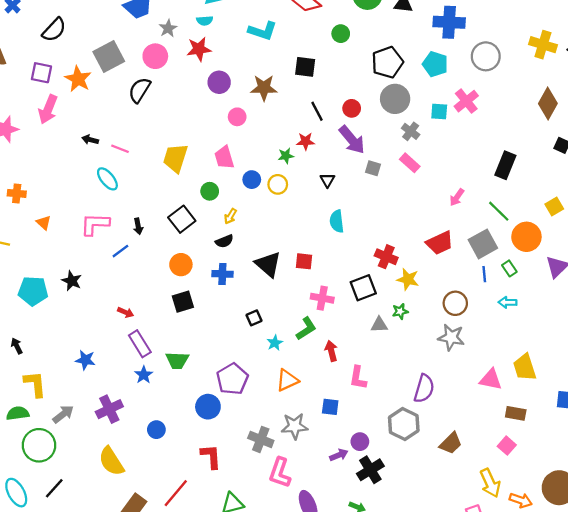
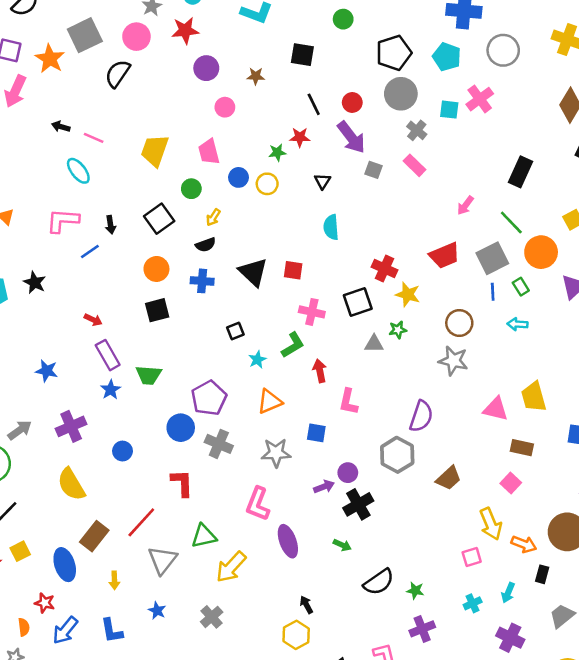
brown star: (264, 88) -> (256, 76), size x0.6
gray cross: (261, 439) -> (219, 444), moved

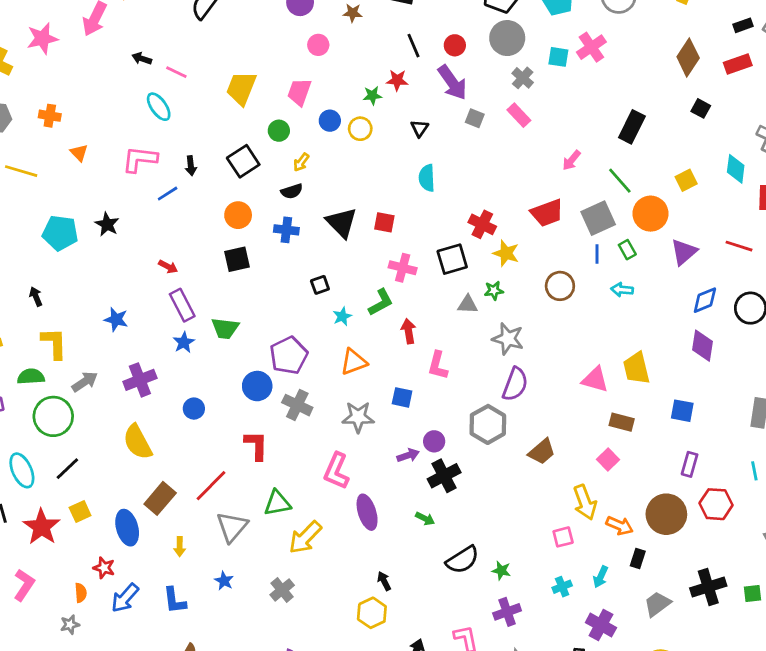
pink trapezoid: (209, 152) -> (299, 92), turned 32
gray star: (453, 361) -> (508, 339), moved

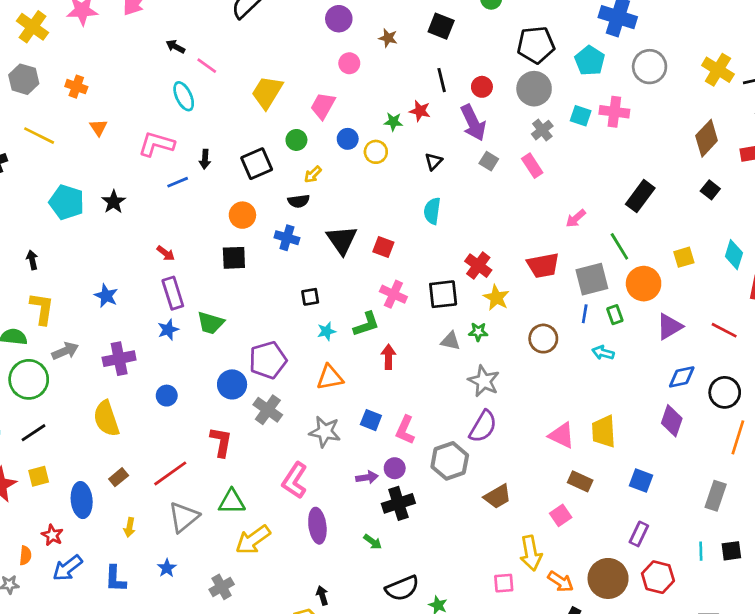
pink cross: (591, 47) -> (614, 112), turned 32
pink L-shape: (438, 365) -> (405, 430), moved
brown rectangle: (160, 498) -> (119, 477), size x0.6

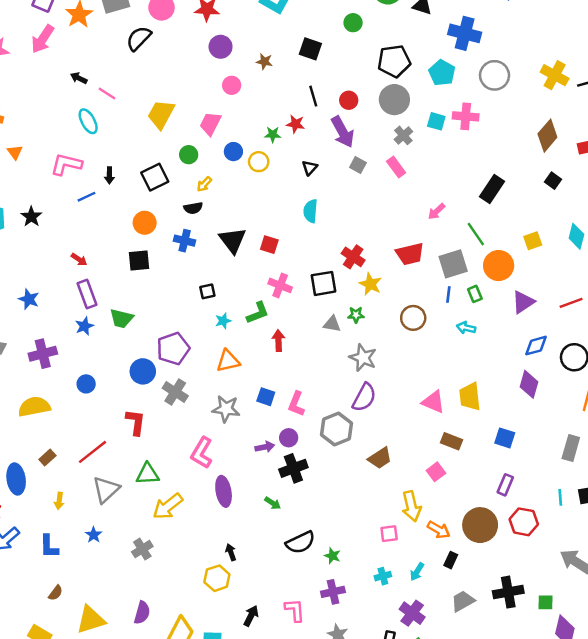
red line: (724, 330) -> (571, 303), turned -45
yellow semicircle: (106, 419) -> (34, 407), turned 100

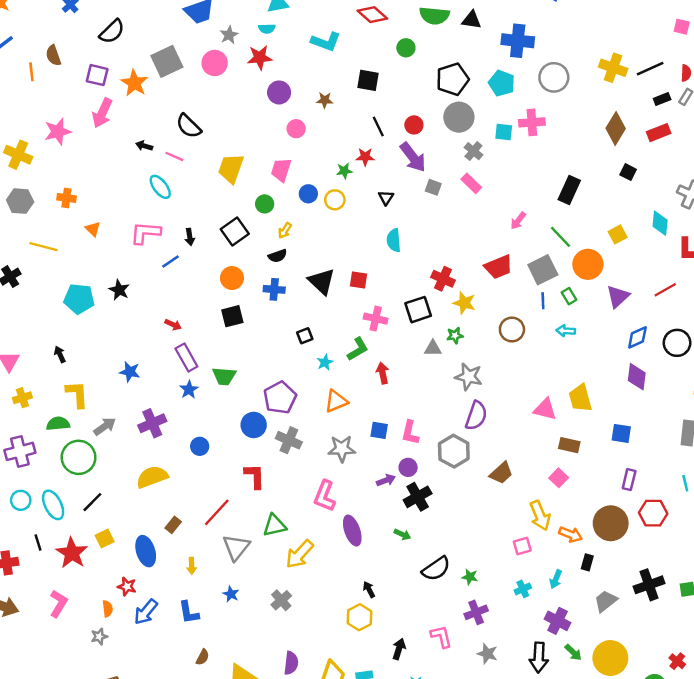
black semicircle: (139, 38) -> (189, 126), moved, turned -80

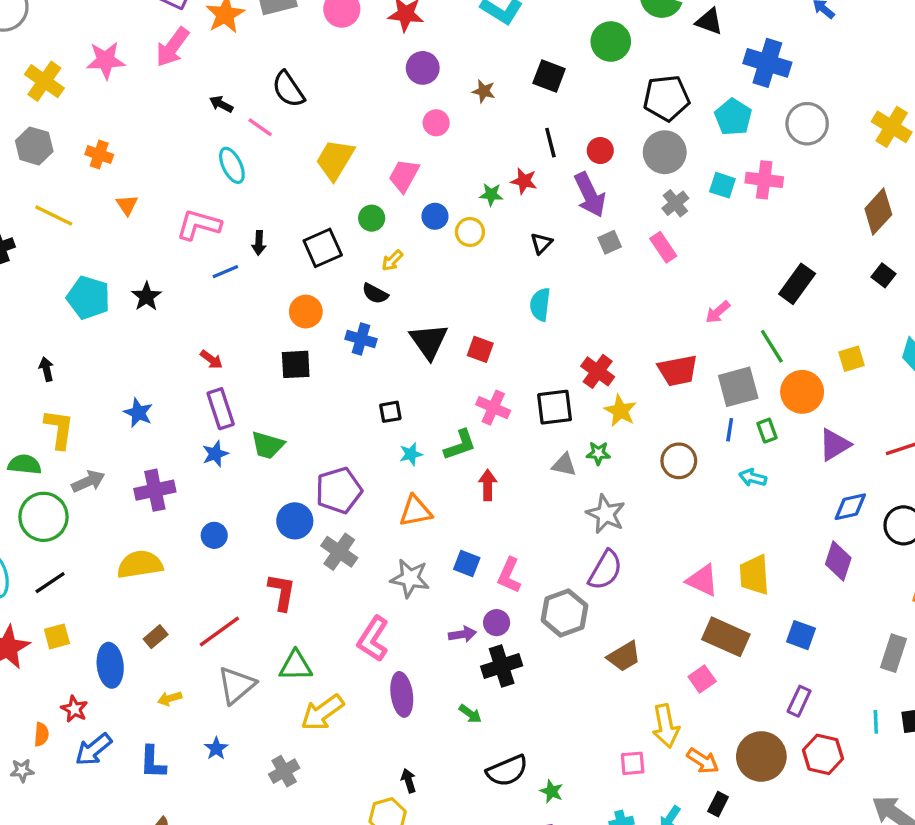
green circle: (406, 48) -> (611, 42), size x1.5
gray square: (433, 187) -> (610, 242), turned 35
black semicircle: (278, 256) -> (375, 294), turned 36
brown rectangle: (569, 445) -> (726, 637), size x1.5
yellow arrow: (192, 566) -> (170, 699), turned 63

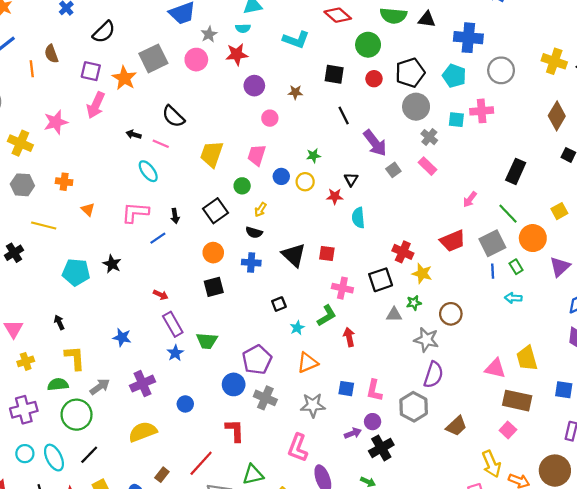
red circle: (600, 151) -> (374, 79), moved
red star: (524, 181) -> (335, 196), moved
brown circle: (679, 461) -> (451, 314), moved

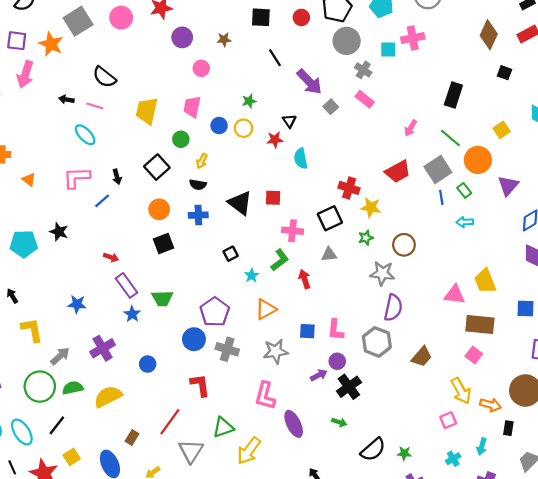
gray triangle: (394, 314) -> (329, 254), moved
green semicircle: (58, 384) -> (73, 388), moved

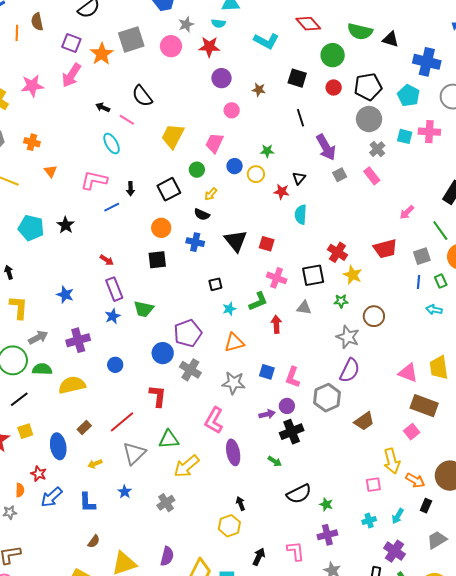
gray square: (438, 170) -> (422, 256), size x0.7

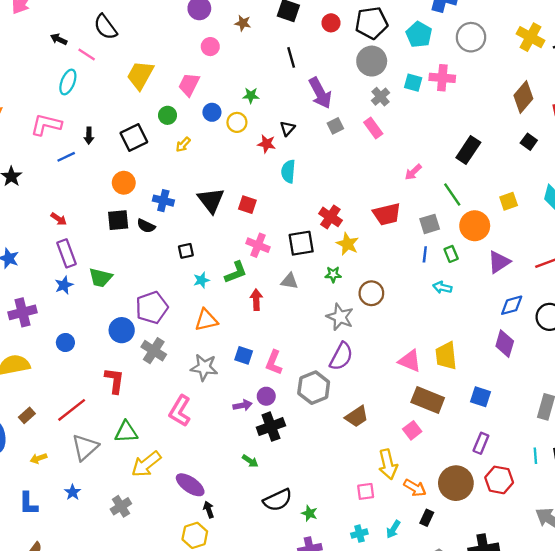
cyan ellipse: (112, 144) -> (68, 82), turned 50
black semicircle: (202, 214) -> (146, 226), moved
purple ellipse: (233, 452) -> (190, 485), moved, turned -45

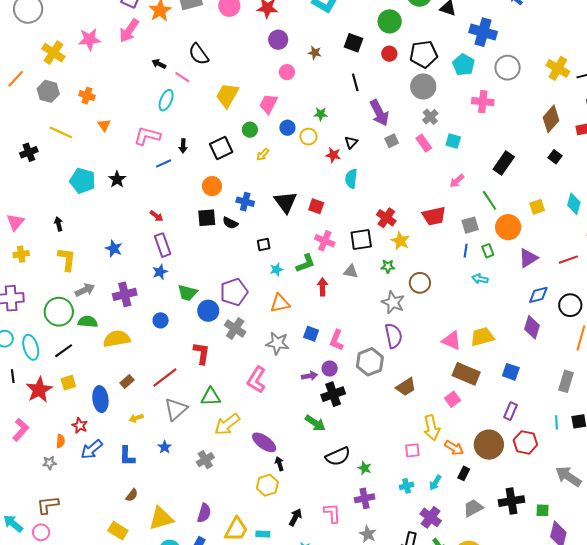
cyan square: (413, 83) -> (453, 141), moved
green trapezoid: (101, 278) -> (187, 293), moved
purple semicircle: (341, 356) -> (394, 336), turned -40
yellow trapezoid: (446, 356) -> (482, 337), turned 80
green arrow: (250, 461) -> (315, 423), size x1.5

